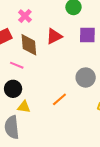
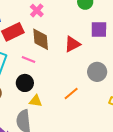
red triangle: (54, 36) -> (72, 44), moved

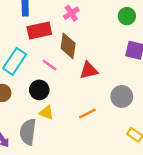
red triangle: (72, 44) -> (89, 70), moved

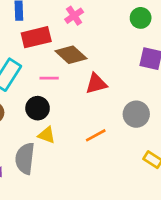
brown diamond: (68, 46) -> (71, 55), turned -55
pink line: (49, 65) -> (49, 78), turned -35

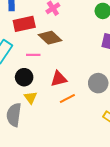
red triangle: (96, 84) -> (59, 79), moved
yellow triangle: (47, 135) -> (31, 98), turned 32

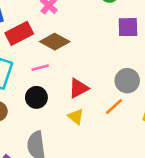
yellow triangle: (31, 98) -> (76, 117), moved
orange line: (67, 98) -> (114, 107), moved

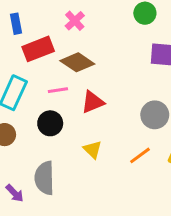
red triangle: (79, 88) -> (93, 102), moved
orange line: (114, 107) -> (140, 155), moved

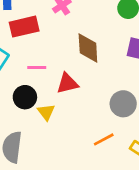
brown diamond: (77, 62) -> (88, 48), moved, turned 44
yellow triangle: (93, 149) -> (46, 112), moved

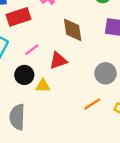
pink line: (37, 67) -> (32, 50), turned -32
yellow triangle: (46, 112) -> (43, 86), turned -48

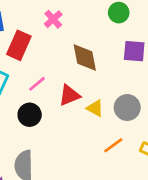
red rectangle: (19, 17) -> (19, 45), turned -45
yellow triangle: (43, 86) -> (95, 108), moved, turned 32

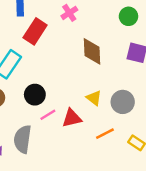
pink line: (37, 84) -> (48, 115), moved
red triangle: (69, 95) -> (72, 118), moved

